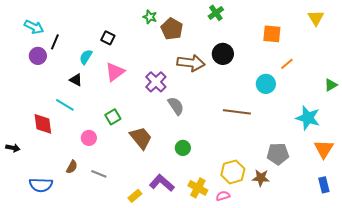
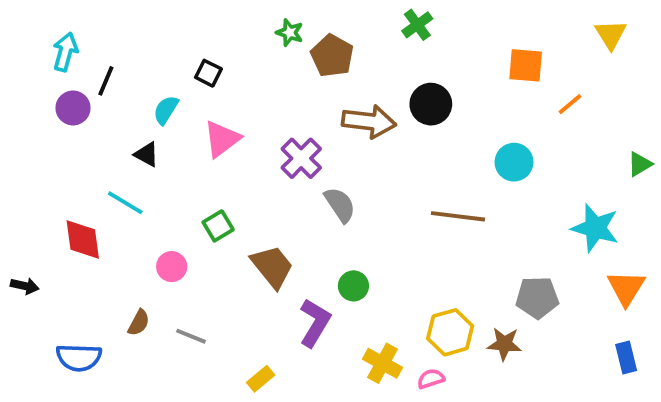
cyan arrow: (34, 27) -> (65, 52), turned -102
orange line: (287, 64) -> (570, 104), moved
purple L-shape: (162, 183) -> (315, 323), moved, turned 80

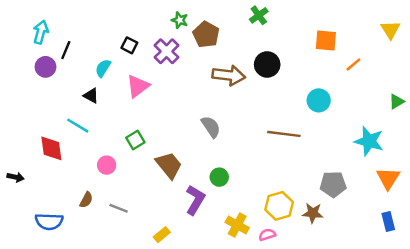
yellow triangle: (611, 34) -> (391, 30), moved
purple cross: (301, 158) -> (167, 51), moved

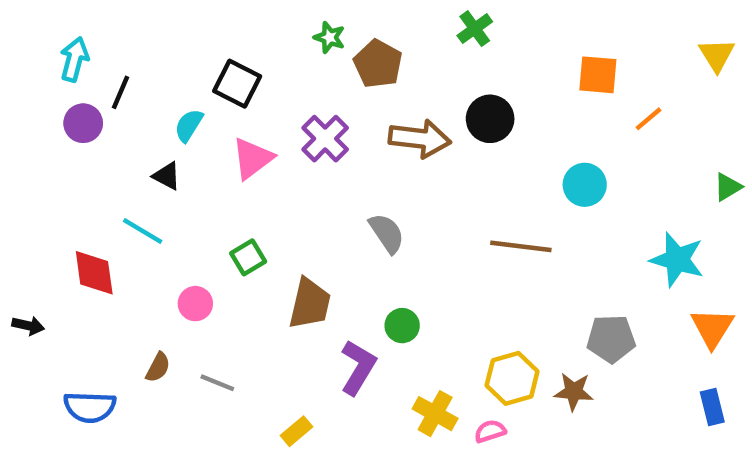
black square: (129, 45) -> (237, 84), size x1.5
purple cross: (167, 51) -> (325, 139), moved
brown trapezoid: (169, 165) -> (310, 304), turned 52

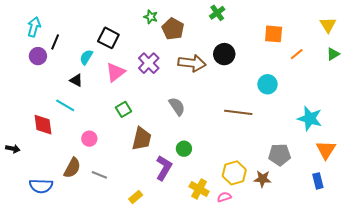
green triangle: (728, 187) -> (333, 54), moved
green square: (248, 257) -> (124, 109), moved
brown semicircle: (158, 367) -> (72, 168), size x1.5
blue rectangle: (712, 407) -> (318, 181), moved

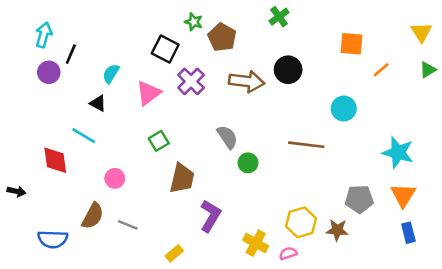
black square: (108, 38) -> (165, 49), moved
green circle: (184, 149) -> (248, 163), moved
orange triangle: (326, 150) -> (403, 195), moved

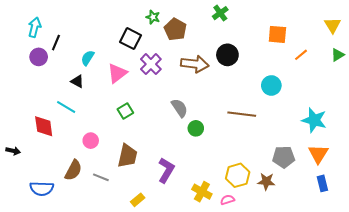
brown trapezoid: (182, 178) -> (127, 156), moved

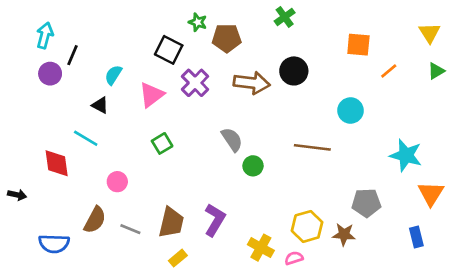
brown pentagon: (175, 29) -> (227, 38), turned -30
orange triangle: (318, 154) -> (431, 194), moved
brown trapezoid: (127, 156) -> (171, 223), moved

